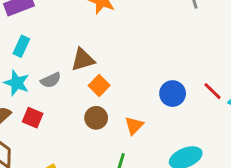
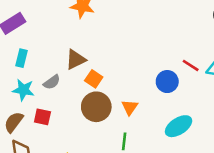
blue circle: (173, 94) -> (167, 82), moved
brown circle: (96, 118) -> (96, 107), size x1.5

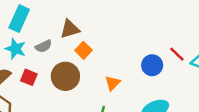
cyan rectangle: (21, 58) -> (19, 19), size x1.5
brown circle: (96, 107) -> (65, 76), moved

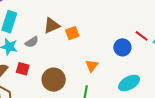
orange square: (83, 50) -> (72, 33), moved, turned 32
brown circle: (65, 76) -> (54, 80), moved

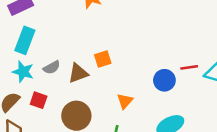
brown triangle: (52, 26) -> (78, 73), moved
red line: (142, 36) -> (189, 67), turned -48

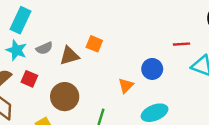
orange square: (103, 59) -> (94, 44), turned 35
red line: (189, 67) -> (181, 44), moved
orange triangle: (125, 101) -> (126, 86), moved

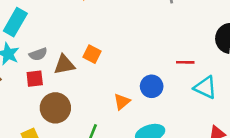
red square: (29, 79) -> (35, 79), moved, turned -35

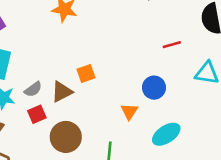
orange square: (92, 54) -> (86, 73), turned -30
red line: (185, 62) -> (172, 45), moved

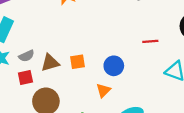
orange square: (86, 73) -> (77, 62), moved
blue circle: (154, 88) -> (114, 66), moved

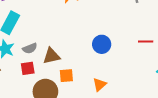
orange square: (77, 62) -> (66, 76), moved
blue circle: (114, 66) -> (102, 44), moved

